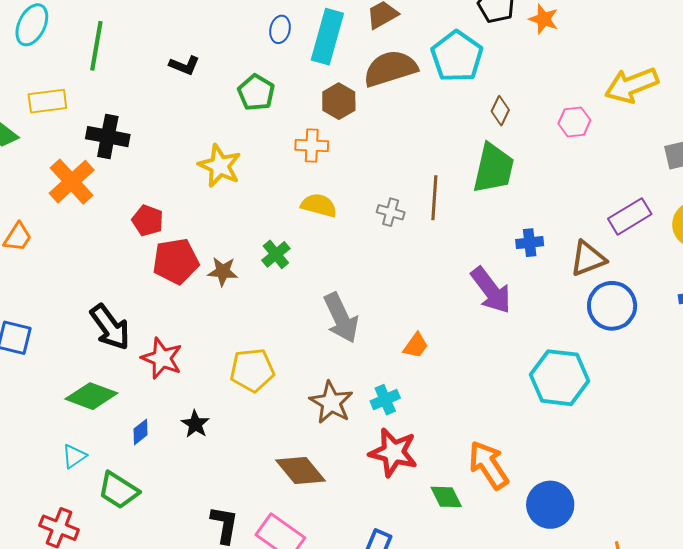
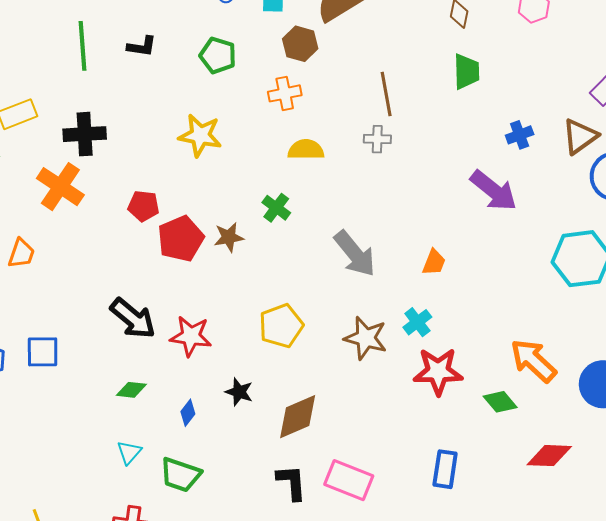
green line: (96, 46) -> (82, 46), moved
green trapezoid: (493, 168) -> (466, 72), size x0.7
brown line: (434, 198) -> (386, 94), moved
green diamond: (91, 396) -> (131, 390), size x0.6
brown diamond: (301, 471) -> (298, 417), moved, turned -60

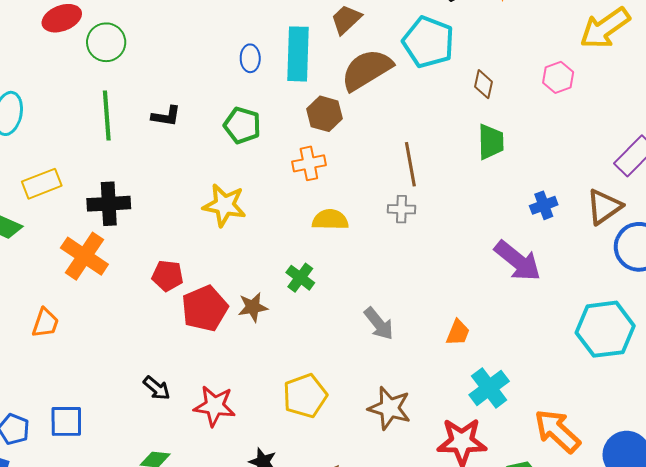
gray arrow: (355, 254) -> (379, 324), size x0.7
black arrow: (133, 318) -> (157, 388), size x0.6
cyan cross: (417, 322) -> (489, 388), moved, size x1.4

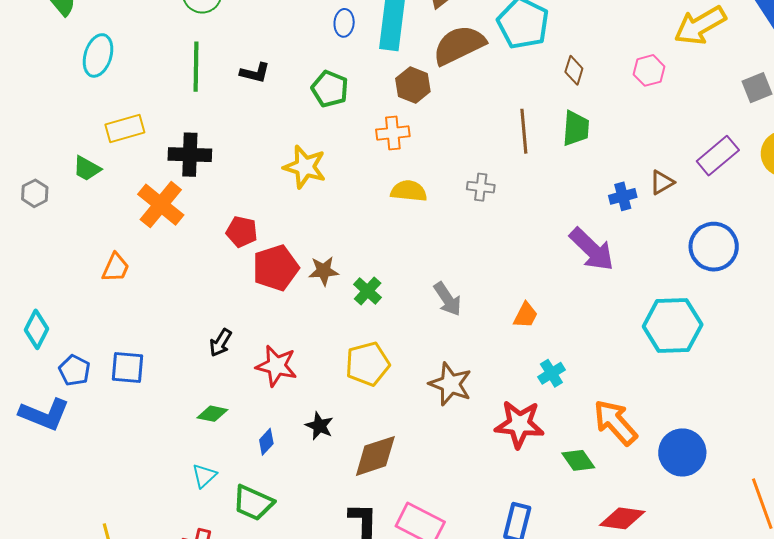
brown line: (410, 164) -> (524, 131), moved
brown triangle: (604, 207) -> (662, 182), moved, size x0.7
green cross: (300, 278) -> (368, 291), moved
black arrow: (157, 388) -> (221, 343), turned 76
cyan cross: (489, 388) -> (551, 373), size x0.7

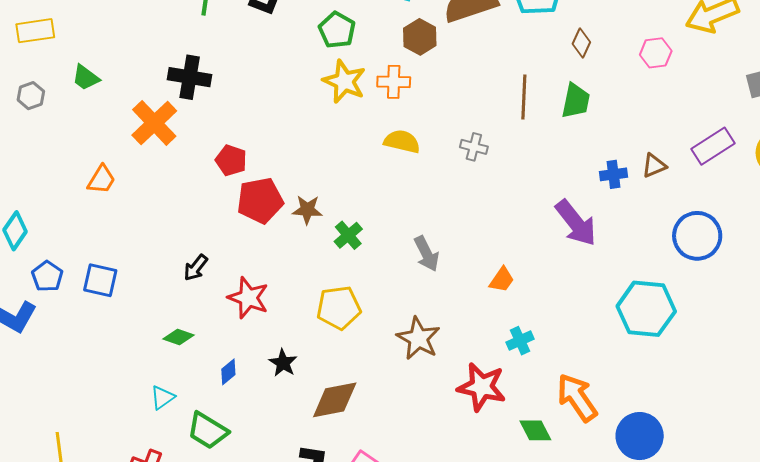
yellow rectangle: (125, 129) -> (35, 31), moved
yellow star: (305, 167) -> (344, 81), moved

